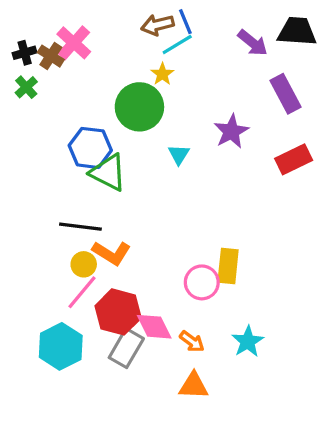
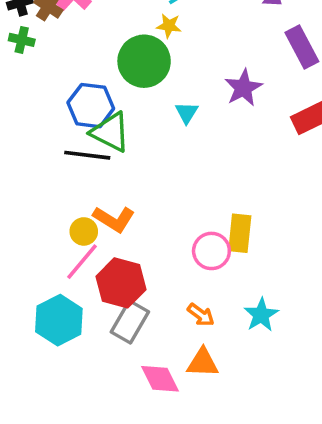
yellow star: (162, 74) -> (169, 26), turned -30
green cross: (26, 87) -> (22, 40), turned -35
black line: (80, 227) -> (87, 155), moved
pink diamond: (154, 327) -> (160, 379), moved

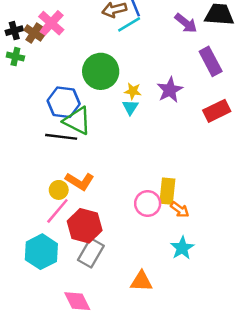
yellow star: (169, 26) -> (133, 91), moved
orange arrow: (201, 315) -> (180, 210), moved
pink diamond: (160, 379) -> (77, 301), moved

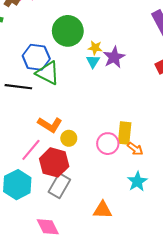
purple star: (170, 90) -> (114, 57), moved
black line: (61, 137) -> (18, 87), moved
yellow circle: (59, 190) -> (69, 138), moved

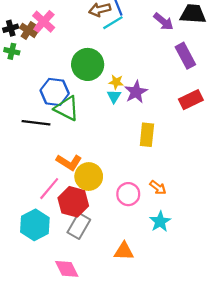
yellow rectangle: (125, 133) -> (147, 135), moved
yellow circle: (69, 138) -> (89, 177), size x1.6
pink circle: (108, 144) -> (128, 194), moved

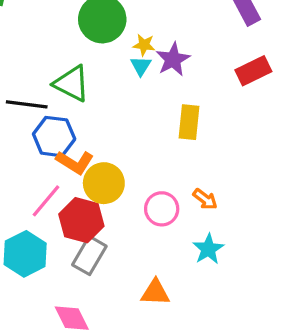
blue hexagon: (55, 92) -> (54, 137), moved

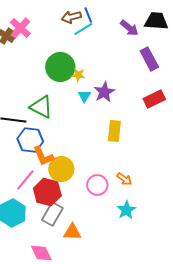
yellow star: (144, 45) -> (78, 75), moved
orange L-shape: (75, 162) -> (43, 156), turned 35
orange triangle: (155, 292) -> (72, 232), moved

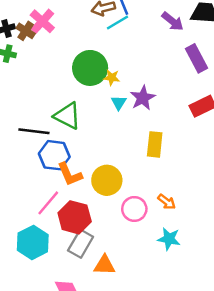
yellow circle: (61, 169) -> (107, 180), moved
cyan star: (126, 210) -> (169, 239), turned -30

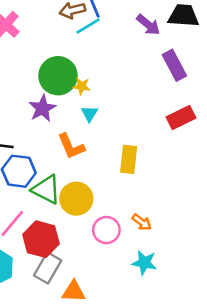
purple star: (143, 98) -> (42, 108), moved
green triangle: (67, 116) -> (46, 189), moved
orange L-shape: (70, 174) -> (71, 146), moved

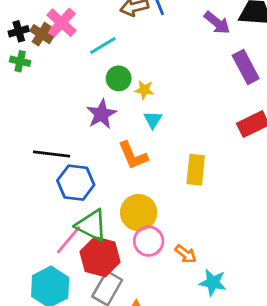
cyan line: (88, 26) -> (103, 46), moved
green circle: (58, 76) -> (119, 78), size x0.6
green triangle: (46, 189) -> (91, 225), moved
orange arrow: (142, 222) -> (186, 254), moved
pink circle: (106, 230) -> (149, 241), moved

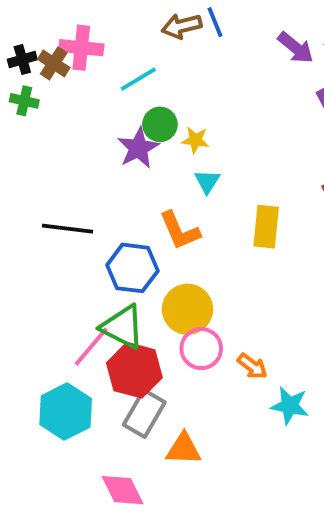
pink cross: (62, 23) -> (81, 48), turned -36
purple star: (101, 114) -> (138, 148), moved
yellow rectangle: (196, 170) -> (266, 227), moved
blue hexagon: (76, 183) -> (132, 268), moved

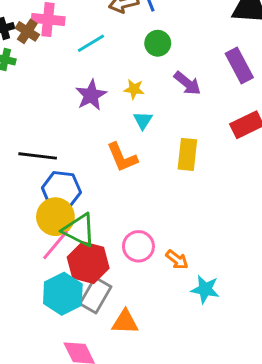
purple arrow: (296, 48) -> (187, 83), moved
green circle: (160, 124) -> (158, 43), moved
blue hexagon: (132, 268) -> (61, 190), moved
yellow circle: (187, 309) -> (55, 217), moved
cyan hexagon: (66, 412) -> (63, 294), moved

